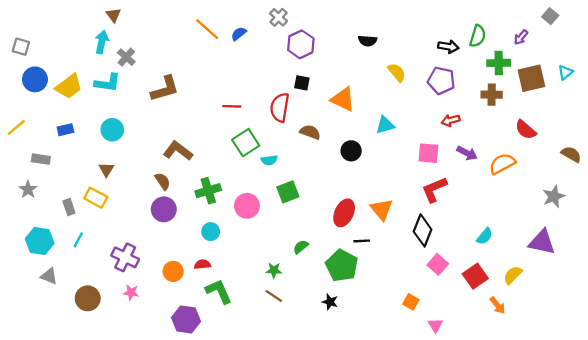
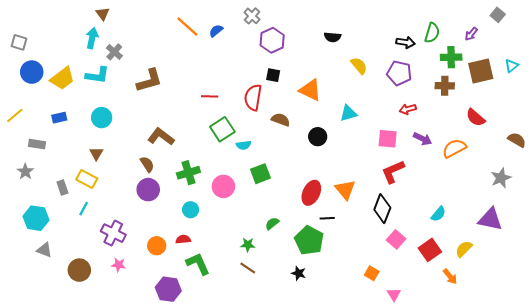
cyan line: (78, 240) -> (84, 209), moved

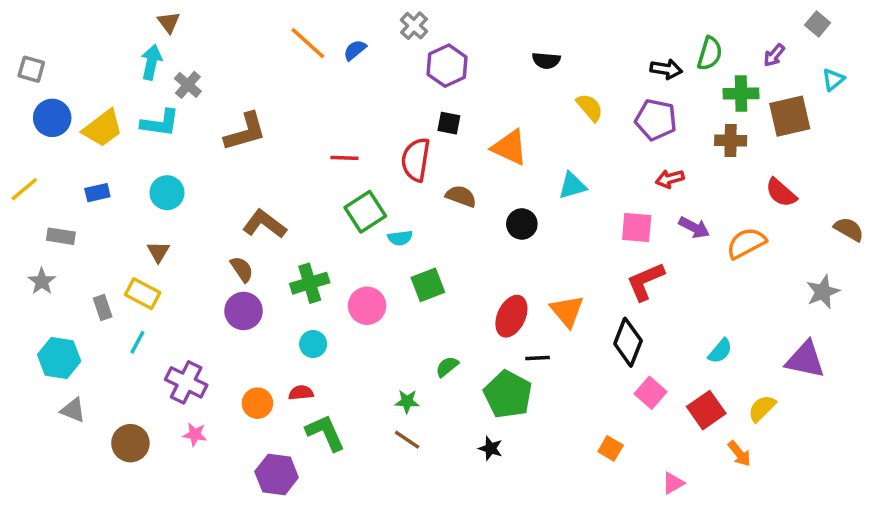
cyan triangle: (512, 66) -> (833, 80), moved
pink triangle: (394, 294) -> (673, 483), moved, turned 32

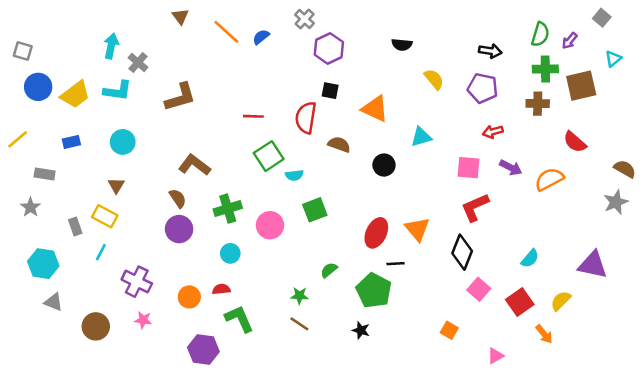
brown triangle: (169, 22) -> (180, 16), moved
green semicircle: (710, 54) -> (540, 34), moved
gray star: (823, 292) -> (616, 202), moved

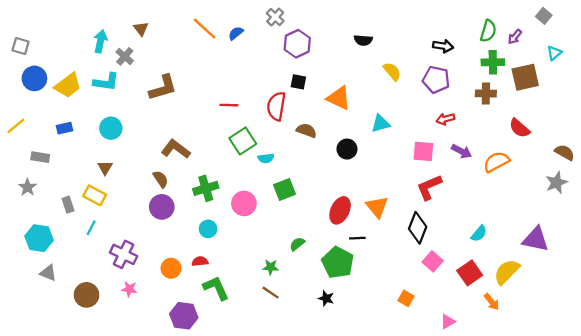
brown triangle: (180, 16) -> (141, 29), moved
yellow semicircle: (561, 301) -> (507, 272), size x1.4

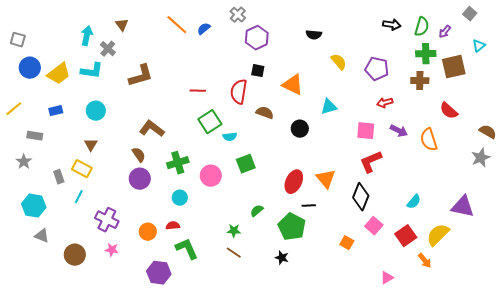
black arrow: (443, 46) -> (392, 25), moved
orange semicircle: (496, 162) -> (429, 140), turned -80
orange square: (406, 298) -> (347, 243), moved

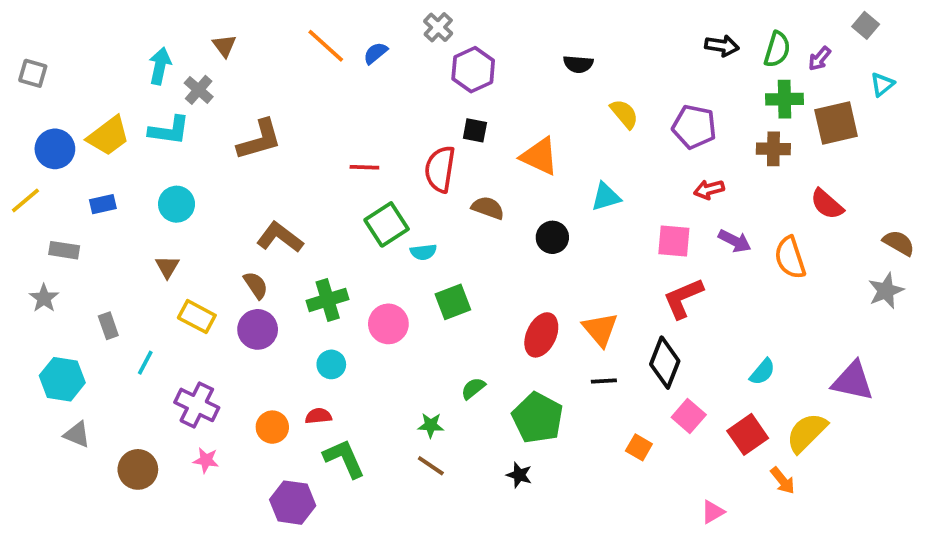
blue circle: (30, 68) -> (55, 149), moved
yellow rectangle: (82, 169) -> (197, 317), moved
black line: (309, 206) -> (604, 381), moved

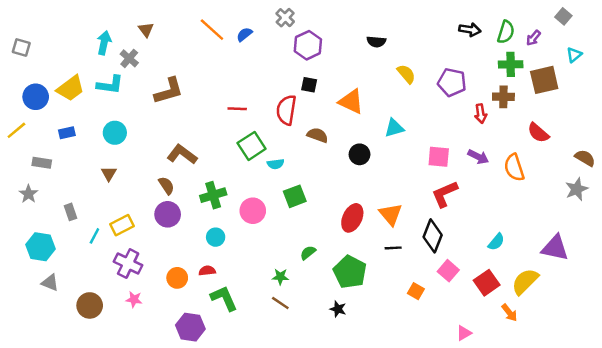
red arrow: (709, 189) -> (481, 114), moved, turned -84
yellow rectangle: (197, 317) -> (122, 225), moved, turned -55

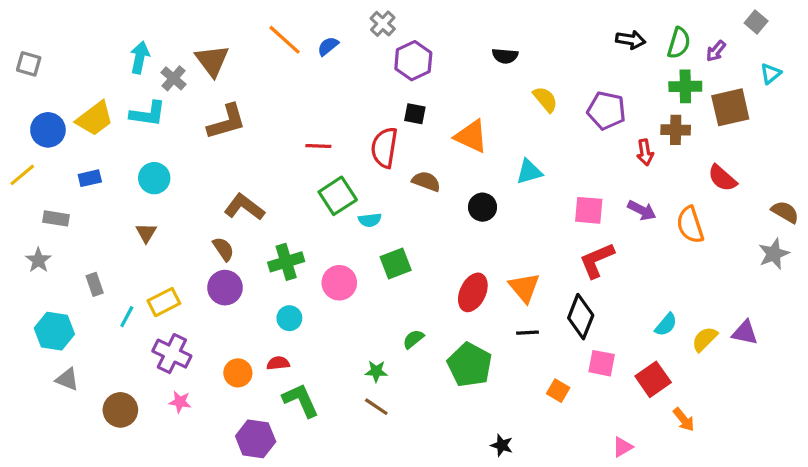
brown triangle: (146, 30) -> (212, 61), moved, size x1.6
purple triangle: (555, 248) -> (745, 333), size x0.7
pink square: (448, 271) -> (602, 363), turned -30
yellow semicircle: (525, 281) -> (705, 339), moved, size x0.7
black star: (338, 309) -> (502, 445), moved

